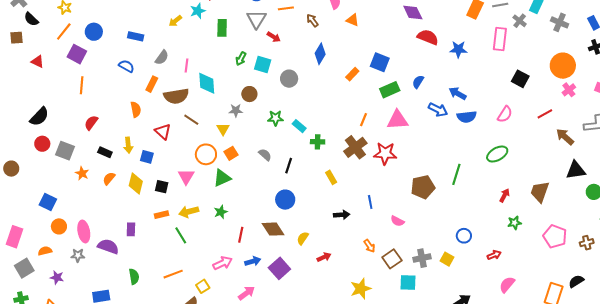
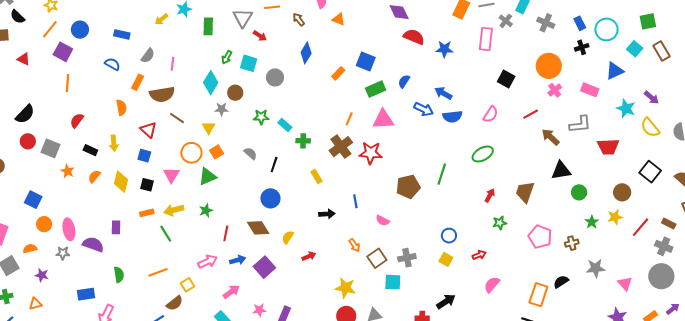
cyan diamond: (207, 83) -> (211, 83), moved, turned 35
blue square: (147, 157) -> (144, 156), moved
yellow square: (447, 259) -> (446, 259), moved
yellow star: (361, 289) -> (345, 288), turned 30

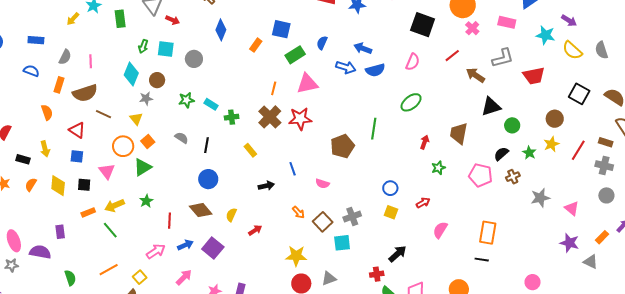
black square: (506, 79) -> (423, 25), size x1.4
gray circle: (661, 276) -> (606, 195), size x0.6
black semicircle: (561, 282) -> (501, 154), moved

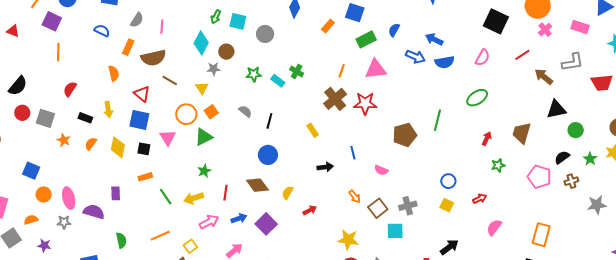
green cross: (232, 117) -> (297, 71), moved, turned 32
blue square: (77, 156) -> (139, 120), size x1.5
yellow arrow: (115, 206) -> (194, 198), moved

